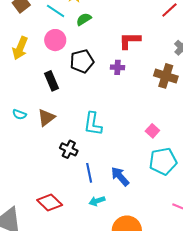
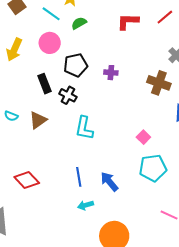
red L-shape: (130, 41) -> (128, 21), moved
black cross: (69, 149) -> (68, 95), moved
red diamond: (50, 202) -> (27, 180), moved

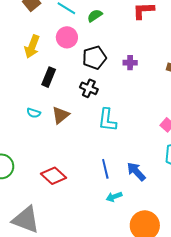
black rectangle: (44, 84) -> (49, 77), moved, turned 48

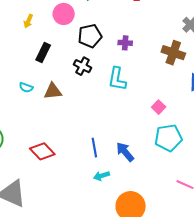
yellow arrow: (32, 47) -> (28, 21), size x0.6
brown triangle: (61, 115) -> (53, 91), turned 30
cyan L-shape: (107, 120) -> (117, 79), moved

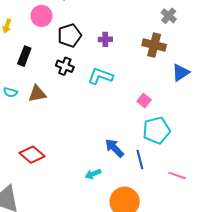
cyan L-shape: (117, 79) -> (100, 76), turned 105
blue line: (94, 148) -> (140, 159), moved

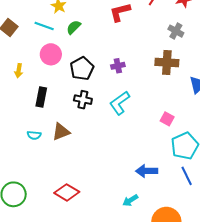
cyan L-shape: (100, 76) -> (120, 103), turned -45
blue arrow: (114, 148) -> (147, 171), turned -35
blue line: (140, 159) -> (187, 176), moved

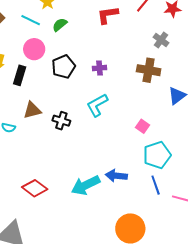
black rectangle: (41, 97) -> (20, 75), moved
black cross: (83, 100) -> (61, 121), moved
brown triangle: (61, 132) -> (32, 110), moved
cyan arrow: (130, 200) -> (86, 185), moved, size x1.8

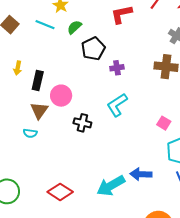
pink circle: (34, 49) -> (61, 96), moved
black pentagon: (63, 67) -> (93, 49), moved
brown triangle: (32, 110) -> (39, 110), moved, turned -36

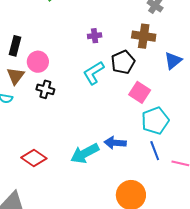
black pentagon: (93, 49) -> (123, 62), moved
black cross: (82, 123) -> (45, 89), moved
pink square: (164, 123) -> (140, 92), size x1.5

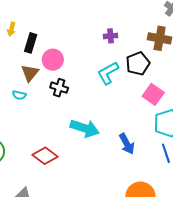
blue arrow: (115, 143) -> (127, 144), turned -125
cyan arrow: (85, 153) -> (85, 128), moved, turned -136

